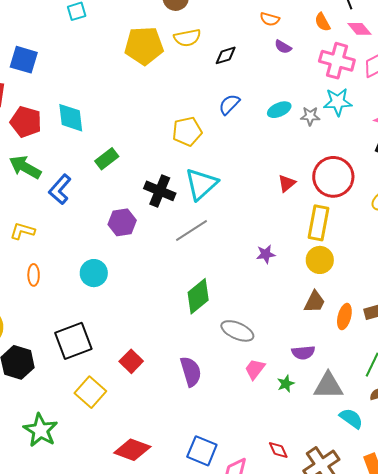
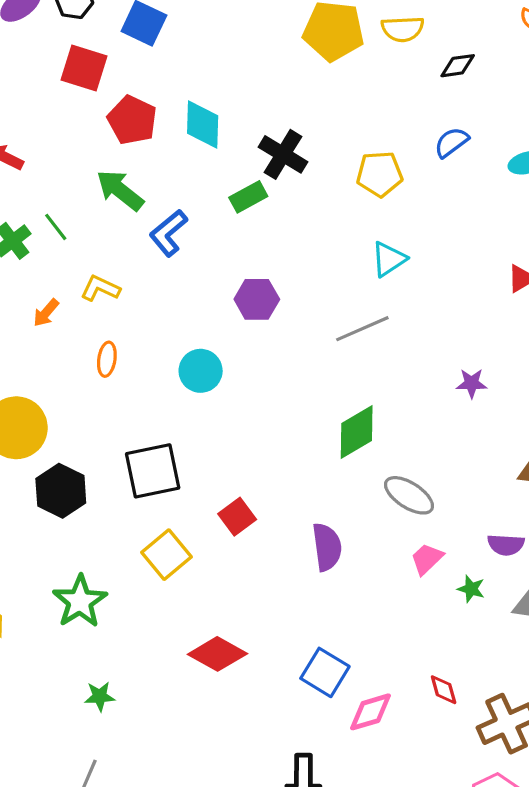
cyan triangle: (201, 184) -> (389, 259), size x0.7
black cross: (160, 191) -> (283, 154), moved
green star: (286, 384) -> (471, 589), turned 30

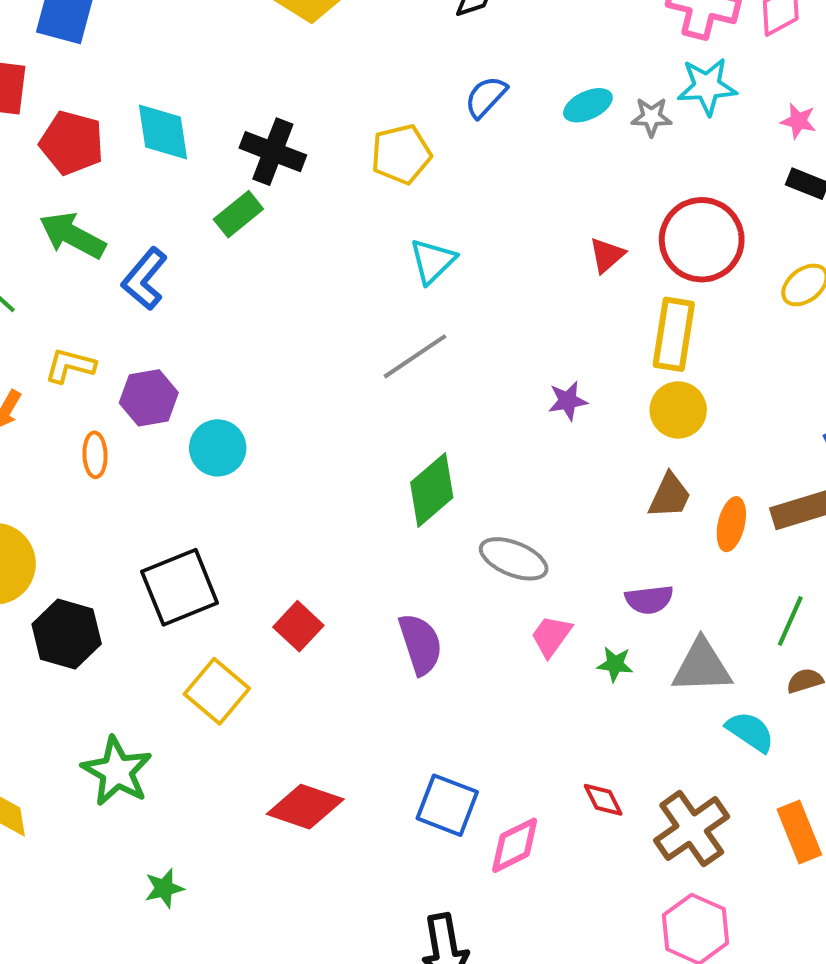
purple hexagon: (257, 299) -> (149, 398), moved

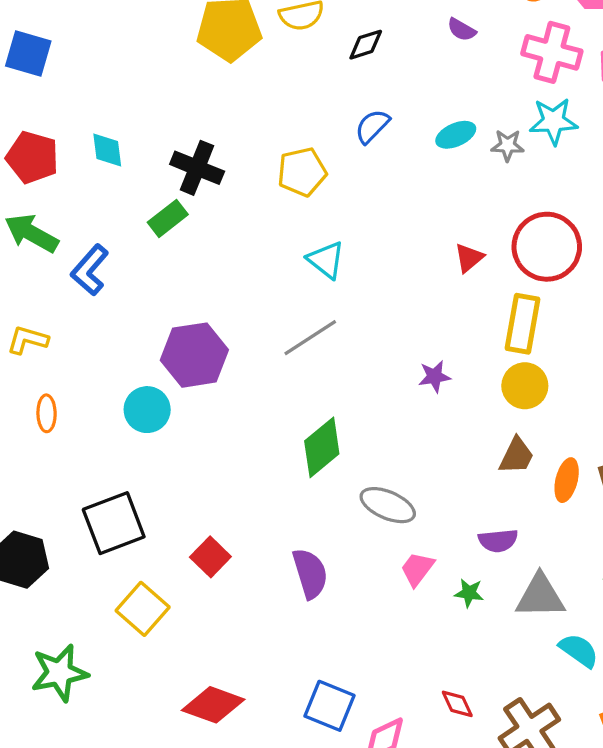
cyan diamond: (163, 132) -> (107, 150), size x0.7
cyan triangle: (433, 261) -> (326, 260), turned -39
purple hexagon: (149, 398) -> (194, 355), moved, size x1.4
green star: (117, 771) -> (59, 673), turned 30

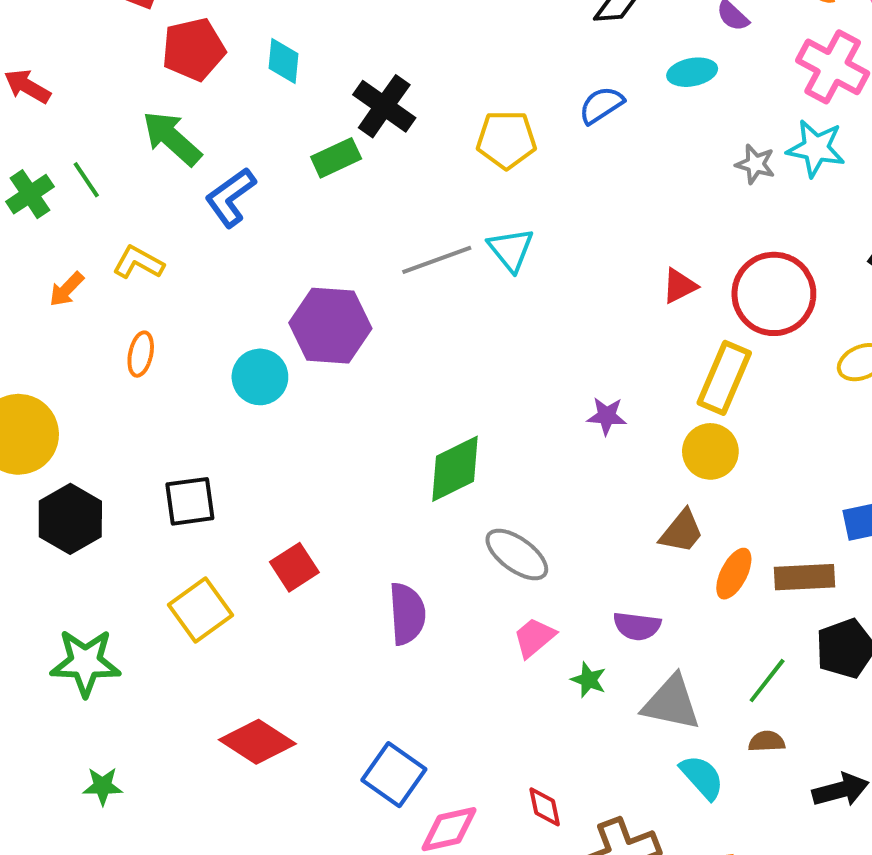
cyan ellipse: (456, 135) -> (692, 72), moved
red pentagon: (32, 157) -> (194, 49), turned 30
gray line: (310, 338) -> (437, 260), moved
black square: (114, 523) -> (190, 501), size x0.7

